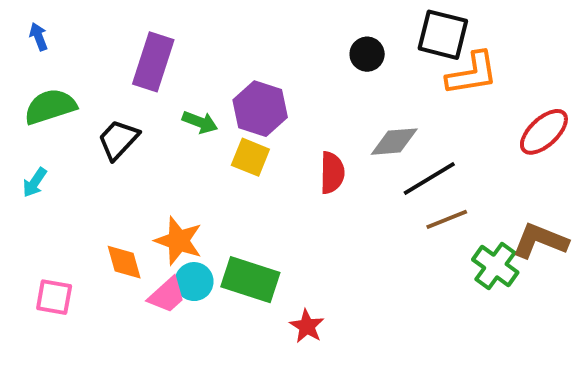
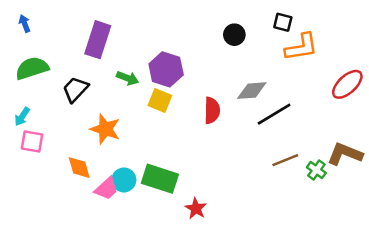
black square: (443, 35) -> (283, 22), size x0.6
brown line: (447, 219) -> (285, 160), moved
orange star: (178, 241) -> (105, 129), moved
green cross: (495, 266) -> (316, 170), size x0.7
pink square: (54, 297) -> (32, 141), moved

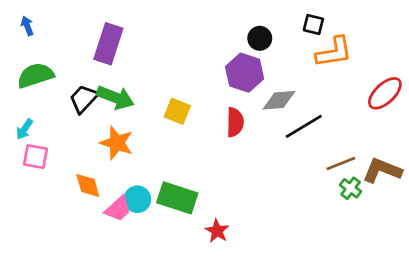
purple hexagon: (166, 69) -> (245, 73), moved
green arrow: (128, 78) -> (115, 97), moved, size x1.5
brown line: (285, 160) -> (341, 163), moved

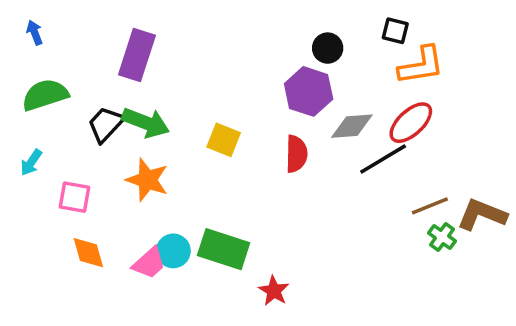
red ellipse: (385, 93) -> (411, 123), moved
pink square: (35, 157) -> (74, 197), moved
orange diamond: (88, 185) -> (88, 253), moved

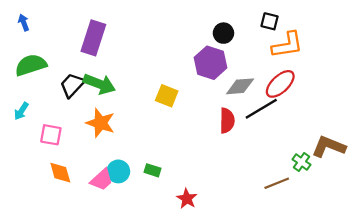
yellow square: (224, 140) -> (167, 96), moved
red semicircle: (296, 154) -> (227, 121), moved
brown line: (430, 206) -> (277, 183), moved
green rectangle: (224, 249) -> (153, 170), size x0.5

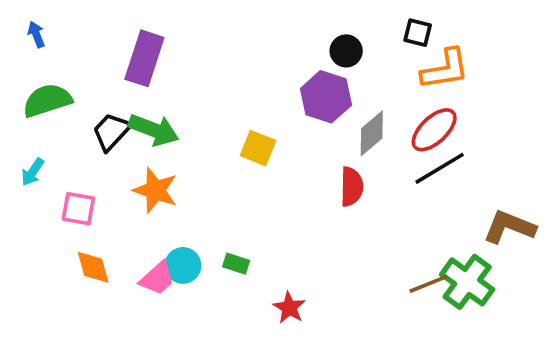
gray diamond: (240, 86) -> (372, 133), turned -36
black line: (261, 109) -> (440, 168), moved
green cross: (302, 162) -> (467, 282), moved, size x1.8

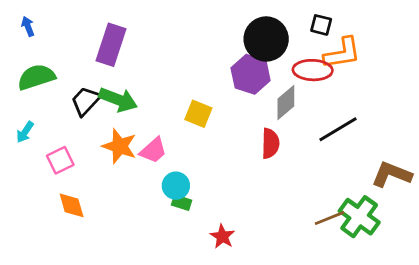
black circle: (346, 51) -> (266, 39), size x1.8
red ellipse: (434, 130) -> (313, 70), moved, turned 45
pink square: (78, 209) -> (60, 160), turned -36
cyan circle: (183, 265) -> (176, 186), moved
pink trapezoid: (157, 278) -> (153, 150), moved

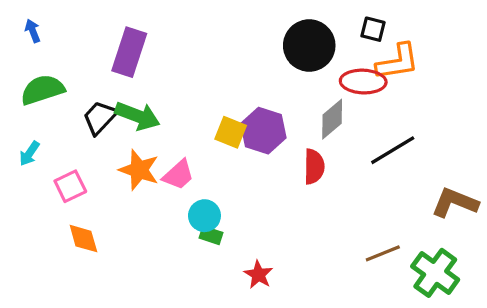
purple hexagon: (251, 74) -> (263, 131), moved
green cross: (359, 217) -> (435, 273), moved

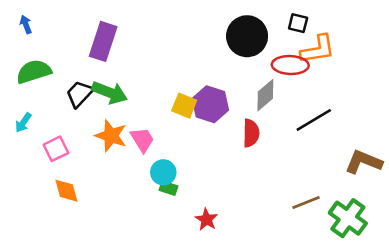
pink trapezoid: (178, 175) -> (142, 140), turned -80

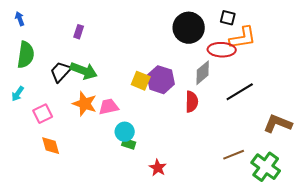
purple rectangle: (103, 41) -> (79, 32), size x0.5
green semicircle: (34, 72) -> (26, 55), turned 116
pink trapezoid: (142, 140) -> (109, 107), turned -70

